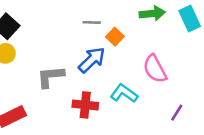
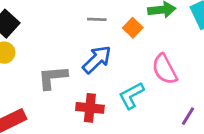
orange square: (115, 37) -> (133, 28), moved
cyan L-shape: (124, 93) -> (131, 95), turned -64

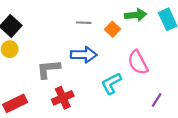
blue arrow: (97, 60) -> (84, 55), turned 45
red cross: (90, 108) -> (63, 98), moved, turned -30

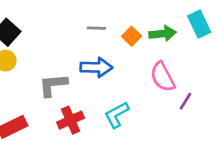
green arrow: (136, 15) -> (163, 34), moved
cyan L-shape: (111, 83) -> (117, 115), moved
purple line: (157, 100) -> (186, 101), moved

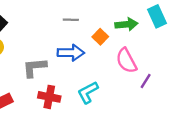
orange square: (131, 36) -> (100, 37), moved
red cross: (71, 120) -> (49, 97), turned 35

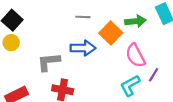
orange square: (100, 37) -> (111, 33), size x1.5
cyan L-shape: (88, 92) -> (130, 85), moved

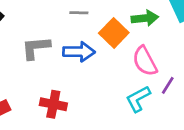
gray L-shape: (49, 62) -> (36, 48), moved

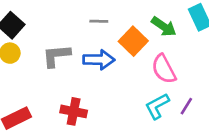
green arrow: (145, 18) -> (164, 27), turned 40
purple line: (168, 85) -> (186, 106), moved

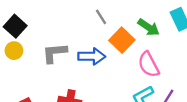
gray line: (99, 21) -> (101, 17), moved, turned 56

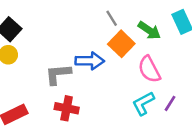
gray line: (101, 17) -> (112, 18), moved
gray L-shape: (55, 53) -> (58, 74), moved

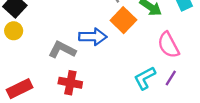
pink semicircle: (149, 69) -> (168, 45), moved
gray L-shape: (58, 74) -> (62, 50), turned 32

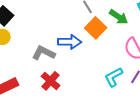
red cross: (70, 83) -> (51, 81), turned 30

